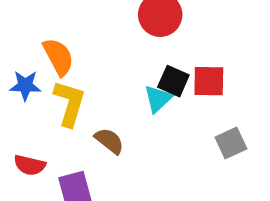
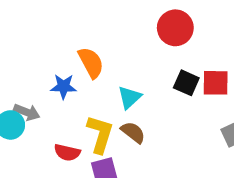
cyan triangle: (158, 99) -> (129, 97), moved
yellow L-shape: (69, 103) -> (100, 134), moved

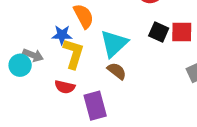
cyan triangle: (129, 97) -> (114, 44), size x1.5
yellow L-shape: (100, 134) -> (73, 54), moved

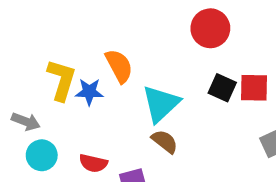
yellow L-shape: (73, 54) -> (62, 80), moved
gray arrow: (33, 55) -> (26, 122), moved
cyan circle: (20, 65) -> (42, 155), moved

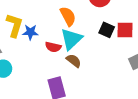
orange semicircle: (119, 66) -> (68, 16), moved
red semicircle: (93, 163) -> (53, 47), moved

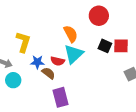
blue star: (30, 32) -> (37, 62), moved
brown semicircle: (74, 61) -> (48, 73), moved

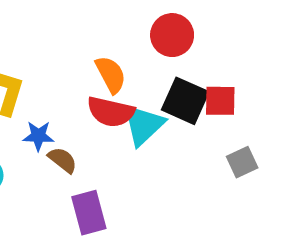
black square: (105, 46) -> (185, 101), size x1.5
cyan triangle: (74, 54) -> (144, 125), moved
red semicircle: (58, 61) -> (111, 112), moved, size x1.5

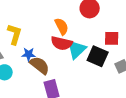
black square: (185, 101) -> (98, 56), moved
brown semicircle: (63, 160) -> (40, 65), size x1.5

